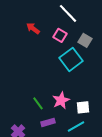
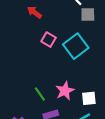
pink square: (60, 35) -> (49, 40), moved
gray square: (85, 40) -> (88, 15), moved, turned -32

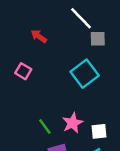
pink square: (49, 40) -> (23, 71), moved

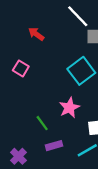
pink star: (73, 123) -> (69, 108), moved

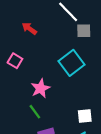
pink star: (69, 108) -> (40, 88), moved

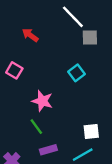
cyan square: (71, 63) -> (77, 73), size x0.6
pink star: (40, 88) -> (42, 101), turned -30

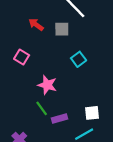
gray square: (90, 38) -> (62, 29), moved
purple rectangle: (48, 150) -> (60, 118), moved

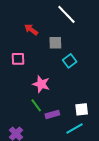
gray square: (62, 29) -> (55, 43), moved
pink square: (22, 57) -> (18, 59), turned -32

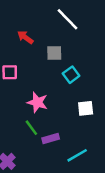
white square: (82, 109) -> (86, 108), moved

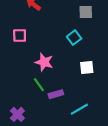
gray square: (54, 53) -> (86, 12), moved

